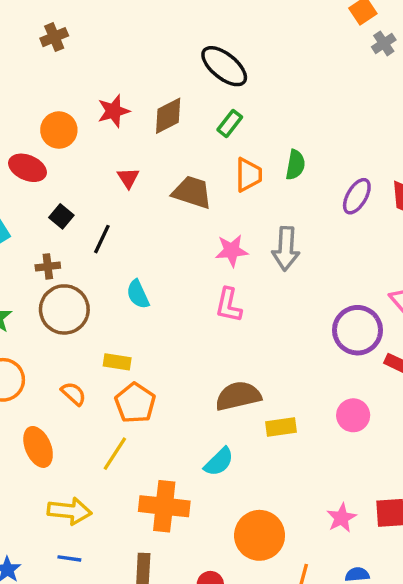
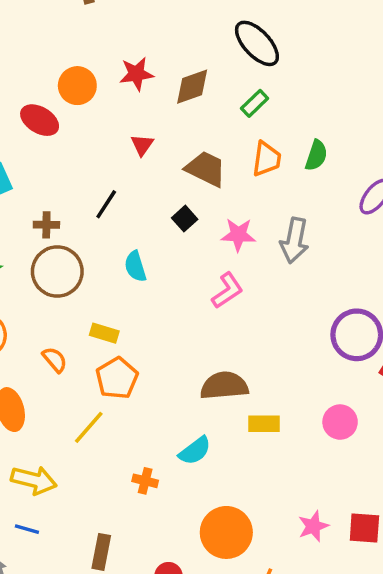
black square: (61, 216) -> (185, 219), moved
pink L-shape: (229, 305) -> (227, 290), turned -144
orange cross: (164, 506) -> (145, 481), moved, size x0.5

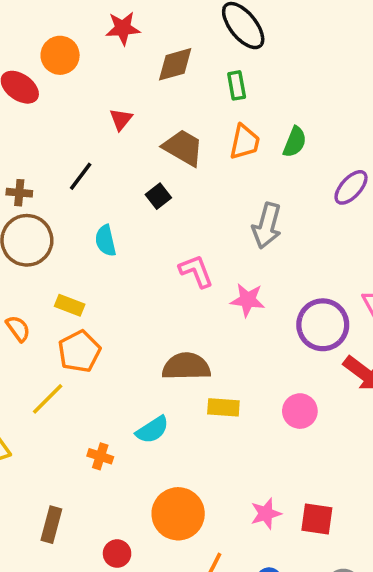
red star: (136, 74) -> (123, 28), moved
green rectangle: (255, 103) -> (237, 85), turned -60
pink star: (238, 235) -> (248, 300), moved
pink L-shape: (227, 290) -> (196, 271), turned -81

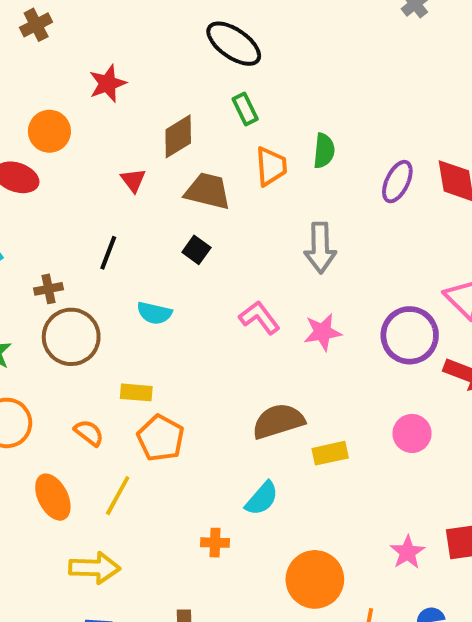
brown diamond: (175, 64) -> (178, 136), moved
cyan semicircle: (106, 241) -> (154, 313), turned -48
yellow line: (48, 399) -> (118, 496), moved

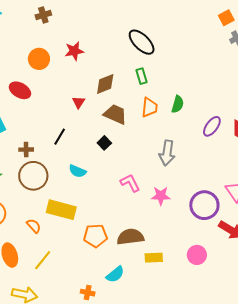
orange circle: (49, 131) -> (39, 59), moved
yellow rectangle: (136, 392) -> (61, 210), size x1.8
orange pentagon: (161, 438) -> (95, 236), moved, turned 30

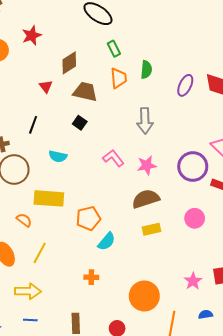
green rectangle: (141, 76) -> (114, 49), moved
brown semicircle: (130, 237) -> (146, 199), moved
cyan semicircle: (115, 274) -> (107, 241), moved

